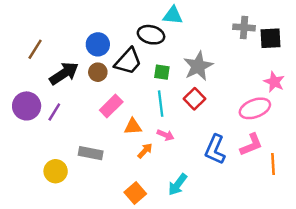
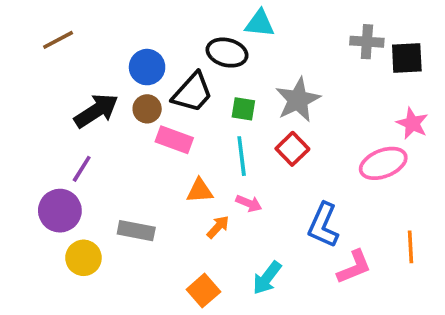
brown line: (35, 49) -> (58, 40), moved, turned 30
purple circle: (27, 106) -> (60, 211), moved
pink rectangle: (111, 106) -> (174, 140), moved, turned 65
pink L-shape: (251, 145) -> (354, 267), moved

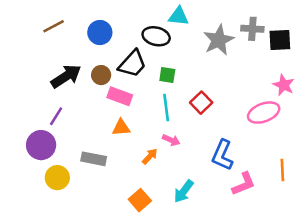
brown line: (58, 40) -> (54, 26), moved
blue circle: (147, 67) -> (100, 33), moved
gray star: (298, 100) -> (219, 40), moved
orange triangle: (200, 191) -> (121, 128), moved

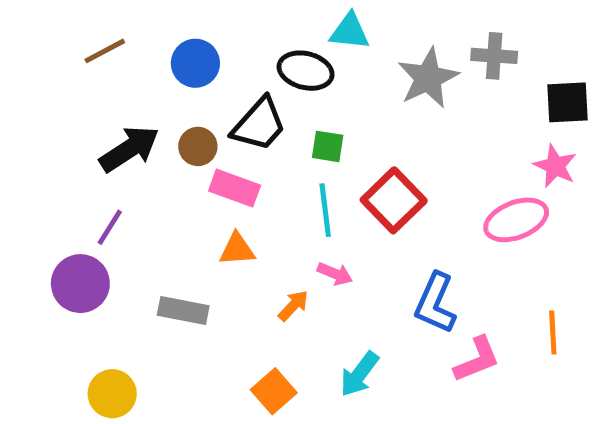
black square: (280, 40) -> (568, 102), moved
red square: (201, 103) -> (394, 200), size x1.4
yellow circle: (57, 178) -> (112, 394), moved

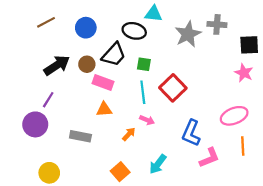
pink ellipse: (516, 220) -> (234, 116), moved

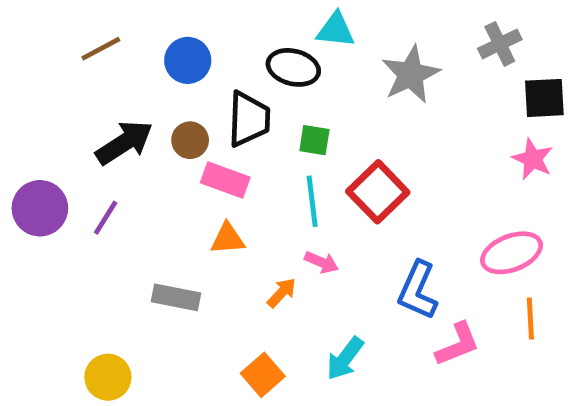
gray cross: (217, 24) -> (500, 44), moved, turned -30
black trapezoid: (114, 55) -> (249, 119), turned -40
purple circle: (35, 124) -> (40, 208), moved

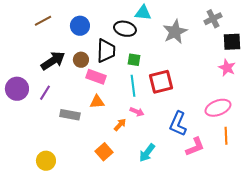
red square: (378, 192) -> (161, 82), turned 30
gray rectangle: (176, 297) -> (70, 115), moved
orange square: (263, 375) -> (104, 152), moved

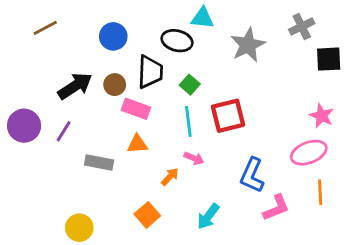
brown line: (43, 21) -> (45, 28), moved
green square: (134, 60) -> (190, 85), turned 32
pink star: (227, 68) -> (322, 116), moved
yellow circle: (46, 161) -> (79, 228), moved

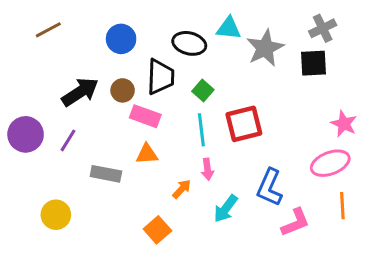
cyan triangle: (203, 18) -> (229, 28), moved
black square: (329, 59) -> (314, 63), moved
pink arrow: (194, 158) -> (207, 169), turned 60
cyan arrow: (208, 216) -> (226, 209), moved
yellow circle: (79, 228) -> (56, 215), moved

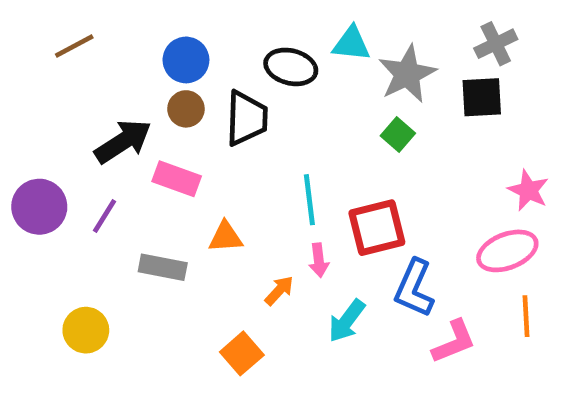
brown circle: (123, 90) -> (186, 109), moved
green square: (203, 90) -> (398, 135), moved
pink rectangle: (145, 116) -> (177, 179), moved
red square: (244, 124) -> (377, 228), moved

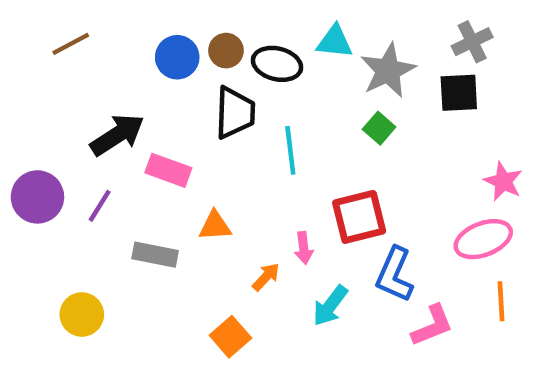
brown circle: (186, 109) -> (226, 51), moved
cyan line: (309, 200) -> (290, 150), moved

